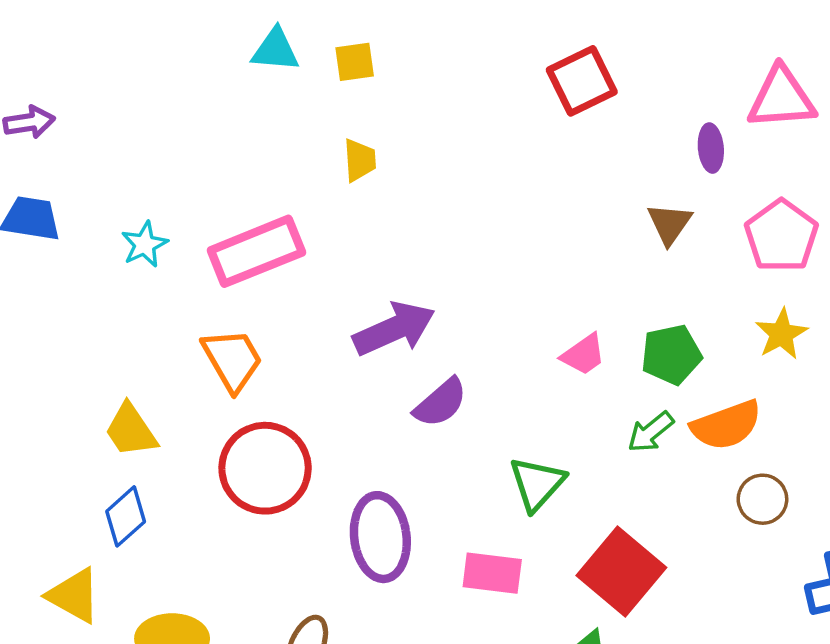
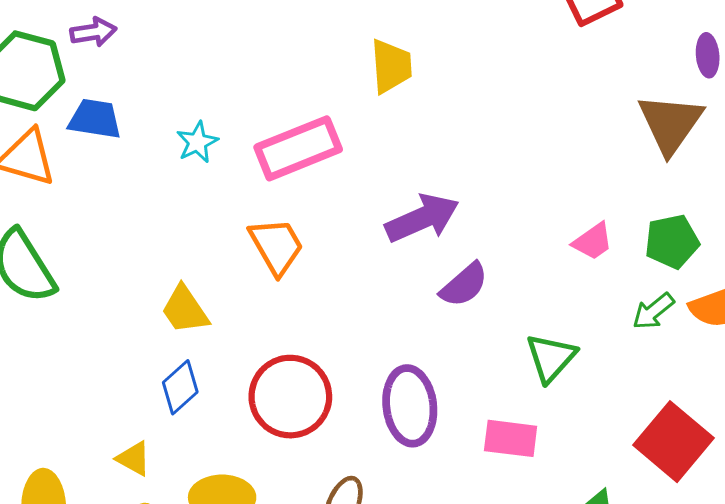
yellow trapezoid: (360, 160) -> (391, 66), size x1.4
brown triangle: (670, 224) -> (670, 124), size x1.6
red circle: (265, 468) -> (290, 397), moved
red square: (621, 571) -> (673, 442), moved
yellow triangle: (74, 596) -> (134, 459), size x0.7

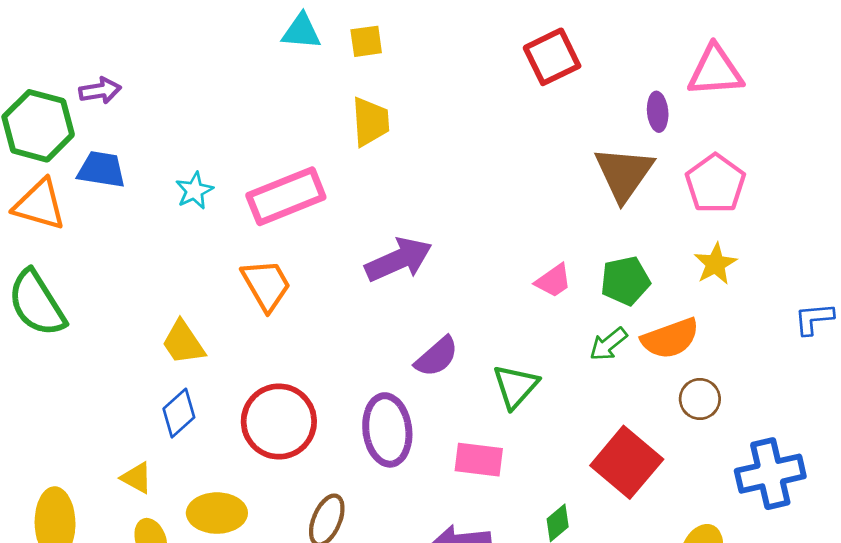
purple semicircle: (464, 285) -> (437, 357), moved

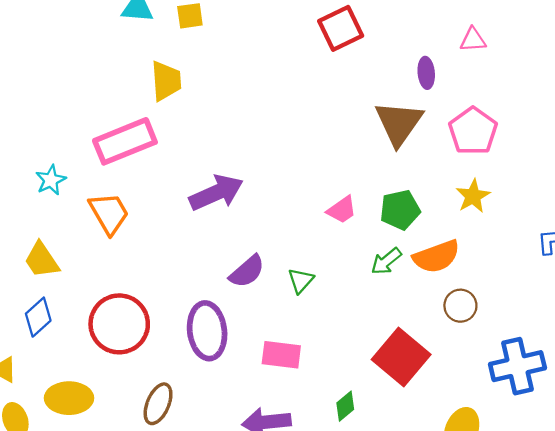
pink triangle: (715, 71) -> (473, 40), size x0.6
yellow trapezoid: (370, 122) -> (166, 81), moved
cyan star: (194, 191) -> (51, 180), moved
green triangle: (515, 386) -> (301, 281), moved, size x0.7

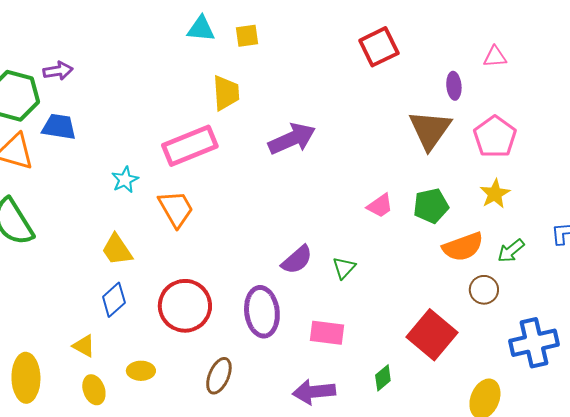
purple arrow: (216, 193) -> (292, 139), moved
green arrow: (386, 261) -> (511, 251), moved
yellow ellipse: (69, 398) -> (141, 371), size x0.7

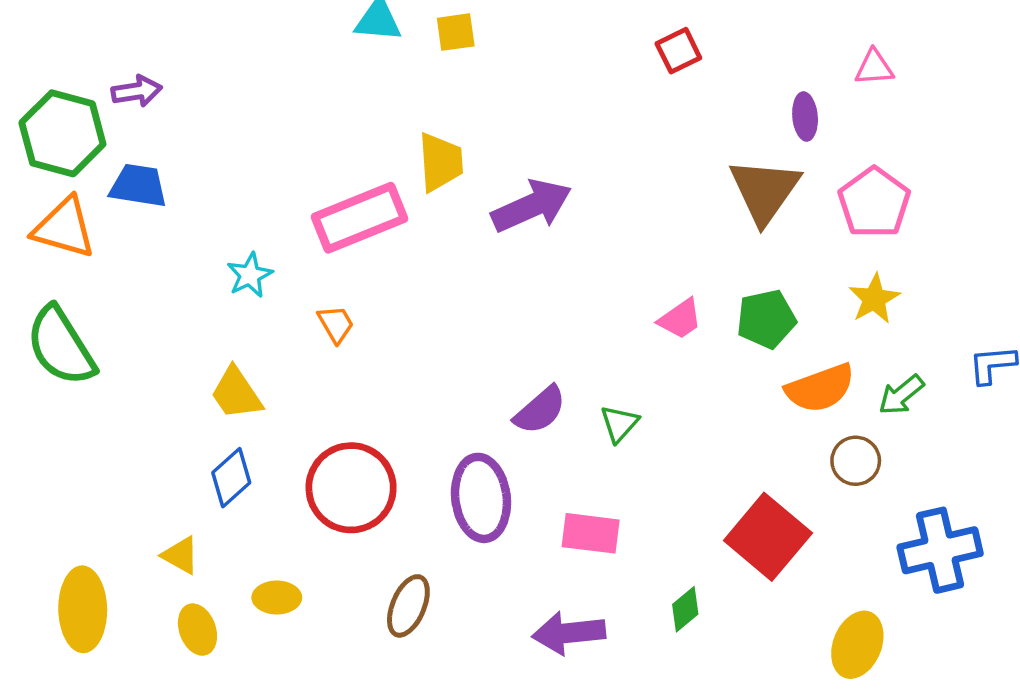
red square: (379, 47) -> (678, 51), size x0.7
yellow trapezoid: (226, 93) -> (440, 162), moved
orange trapezoid: (176, 209) -> (336, 324), size x0.6

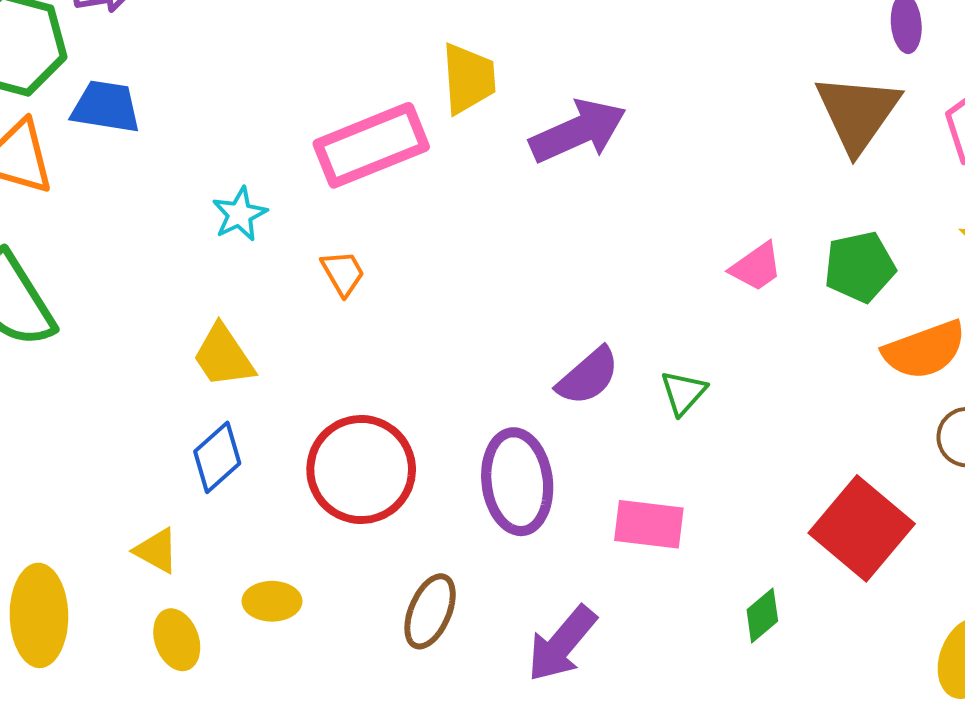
purple arrow: (569, 633) -> (562, 644), moved, turned -44

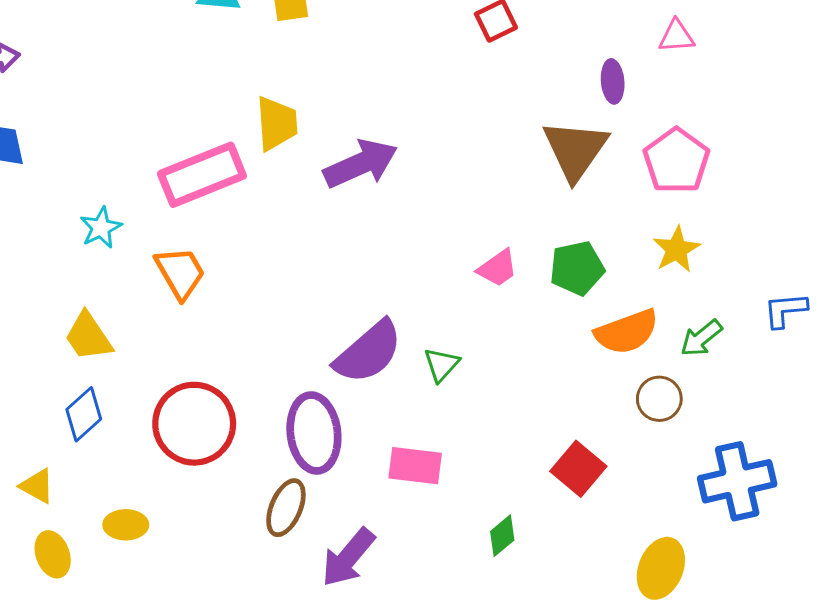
orange trapezoid: (343, 273) -> (180, 273), size x1.5
purple semicircle: (588, 376) -> (368, 352), size x1.4
red square: (862, 528) -> (578, 469), size x0.7
brown ellipse: (430, 611) -> (286, 508), moved

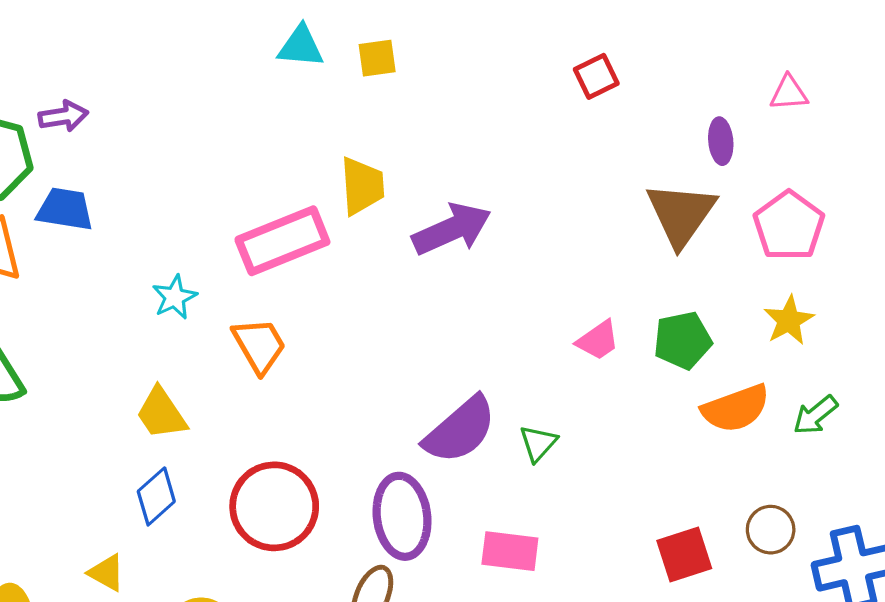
brown circle: (659, 399) -> (771, 530), moved
red square: (578, 469) -> (684, 555), turned 32

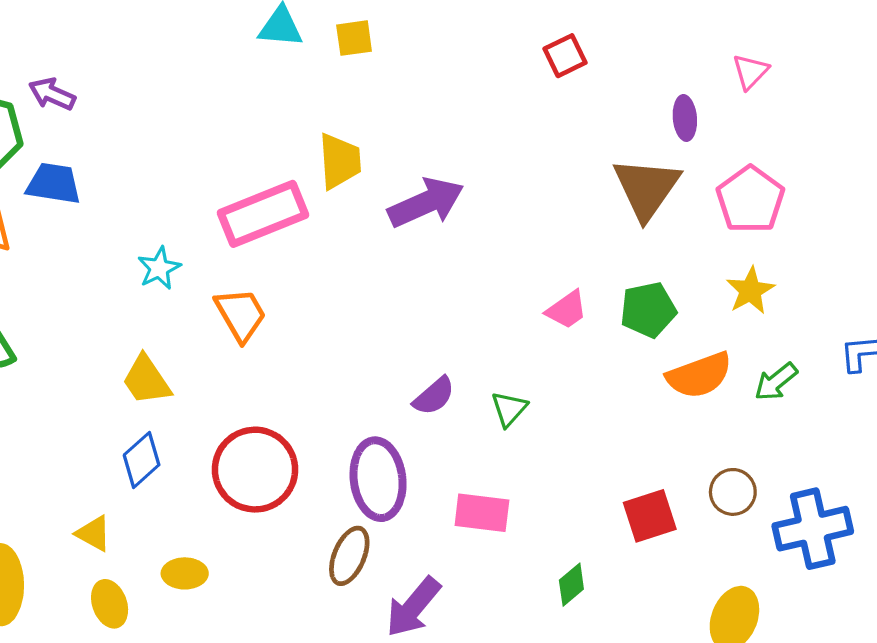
pink triangle: (789, 93) -> (750, 72), turned -42
purple arrow: (63, 116) -> (52, 94), turned -147
purple semicircle: (460, 430) -> (434, 396), size x0.6

